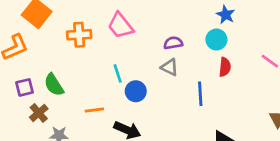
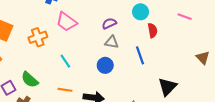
cyan line: (118, 73) -> (65, 61), moved
blue circle: (136, 91) -> (105, 65), moved
orange line: (94, 110) -> (65, 90), turned 32

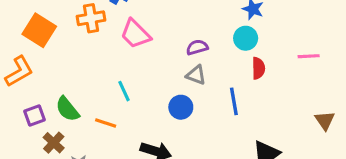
pink line: (185, 17) -> (309, 56), turned -32
orange cross: (38, 37) -> (91, 18), moved
orange line: (65, 90) -> (106, 123), moved

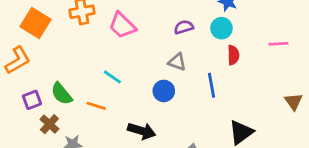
purple semicircle: (197, 47) -> (184, 27), moved
cyan line: (124, 91) -> (112, 77), turned -30

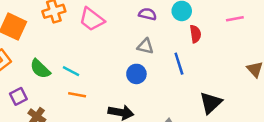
purple semicircle: (184, 27) -> (148, 14), turned 36
cyan line: (112, 77) -> (71, 71), moved
green semicircle: (62, 94) -> (40, 69), moved

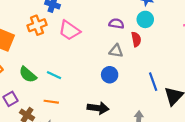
red semicircle: (195, 34) -> (136, 39), moved
blue line: (179, 64) -> (153, 82), moved
orange line: (77, 95) -> (51, 102), moved

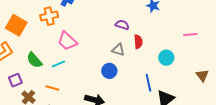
cyan circle: (145, 19) -> (166, 58), moved
pink trapezoid: (69, 30) -> (67, 41), moved
cyan line: (54, 75) -> (58, 64), turned -56

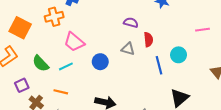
blue circle: (109, 71) -> (100, 62), moved
blue line: (148, 83) -> (159, 65), moved

